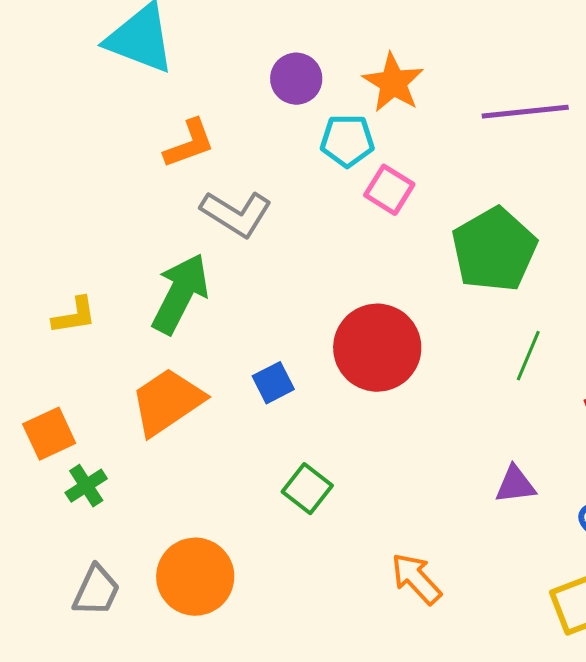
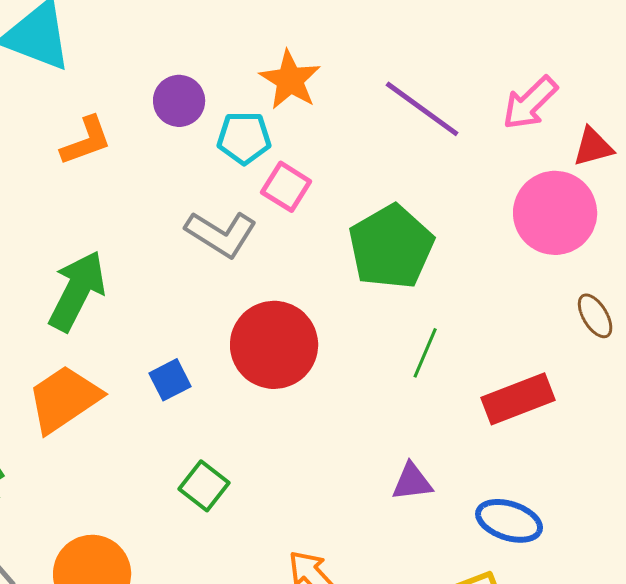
purple circle: (296, 79) -> (179, 101), moved
purple line: (525, 112) -> (422, 109), turned 42
gray L-shape: (236, 214) -> (221, 234), moved

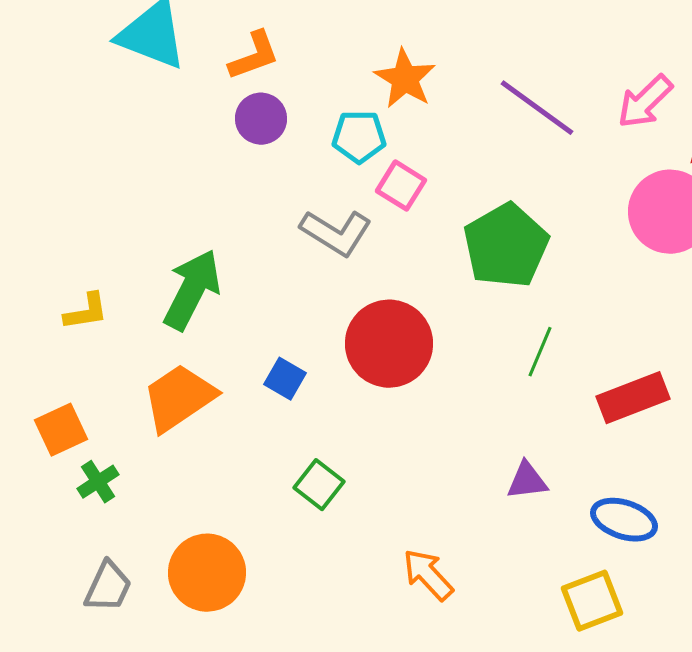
purple circle: (179, 101) -> (261, 119), moved
orange L-shape: (86, 141) -> (254, 56), moved
blue square: (170, 380) -> (285, 379), turned -33

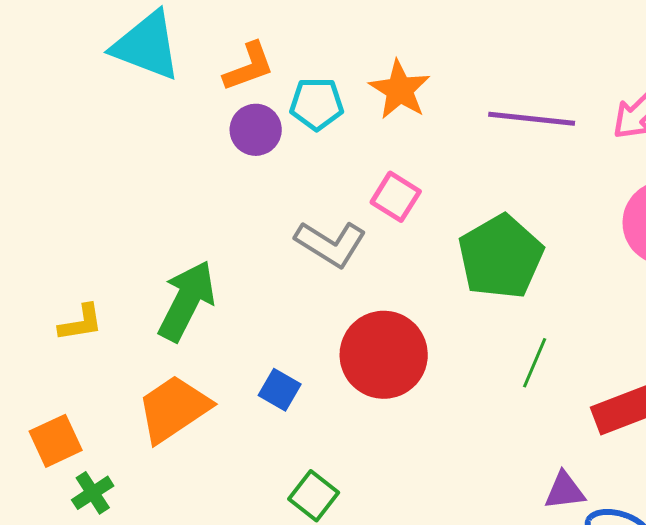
purple line: (537, 108) -> (532, 119), turned -30
cyan pentagon: (359, 137) -> (317, 104), moved
purple triangle: (527, 481) -> (565, 491), moved

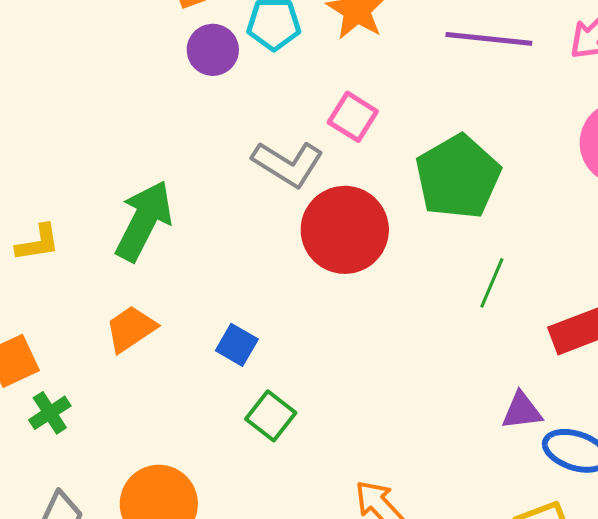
red circle: (384, 355) -> (345, 230), moved
blue square: (280, 390) -> (237, 345), moved
orange trapezoid: (174, 409) -> (131, 329), size x0.7

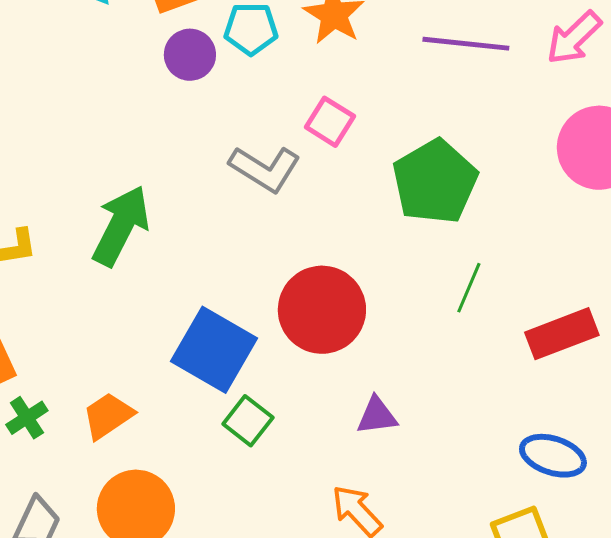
red circle: (345, 230) -> (322, 310), moved
orange trapezoid: (131, 329) -> (108, 416), moved
blue square: (237, 345) -> (214, 350), size x2.0
purple triangle: (522, 411) -> (377, 416), moved

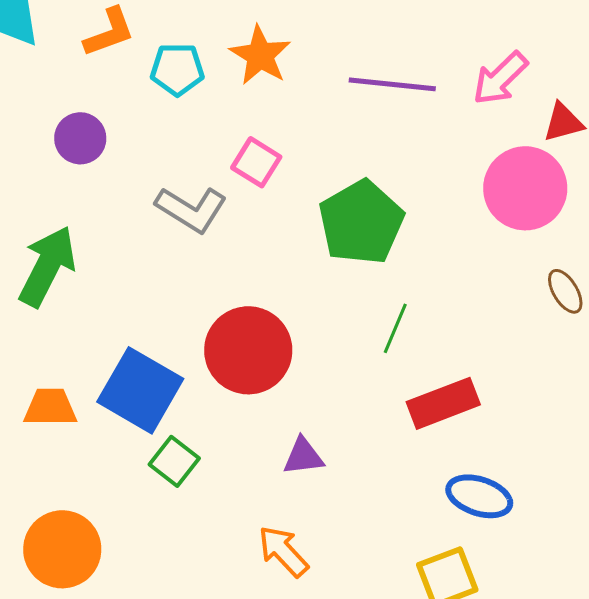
purple circle: (190, 55) -> (80, 138), moved
red rectangle: (562, 334) -> (443, 403), moved
orange trapezoid: (108, 416) -> (50, 407), moved, turned 34

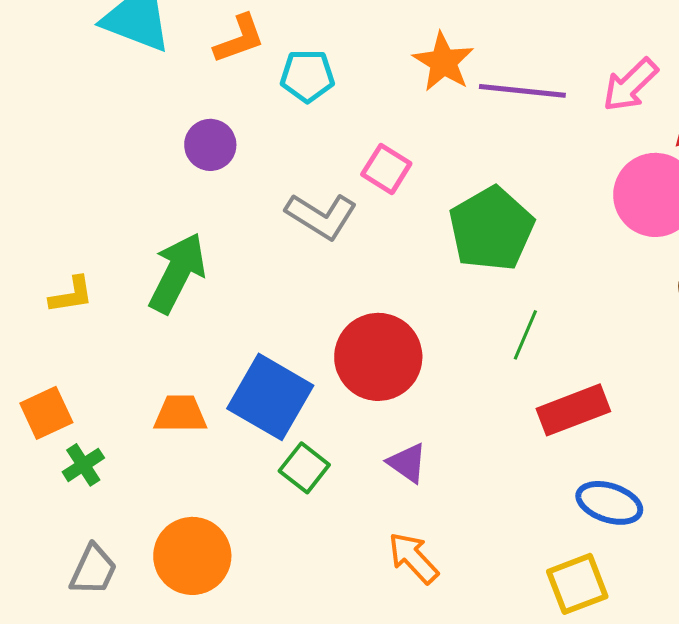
orange star: (260, 55) -> (443, 62), moved
purple triangle: (303, 456) -> (407, 463), moved, turned 42

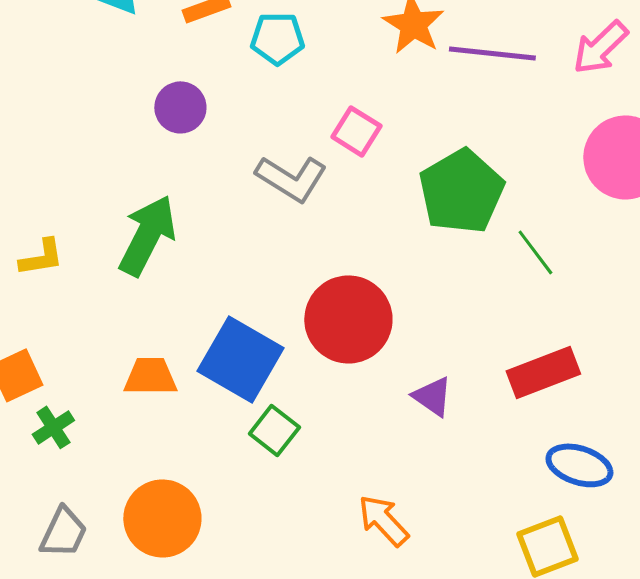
green line: (525, 335) -> (535, 252), moved, turned -60
purple triangle: (407, 463) -> (432, 396), moved

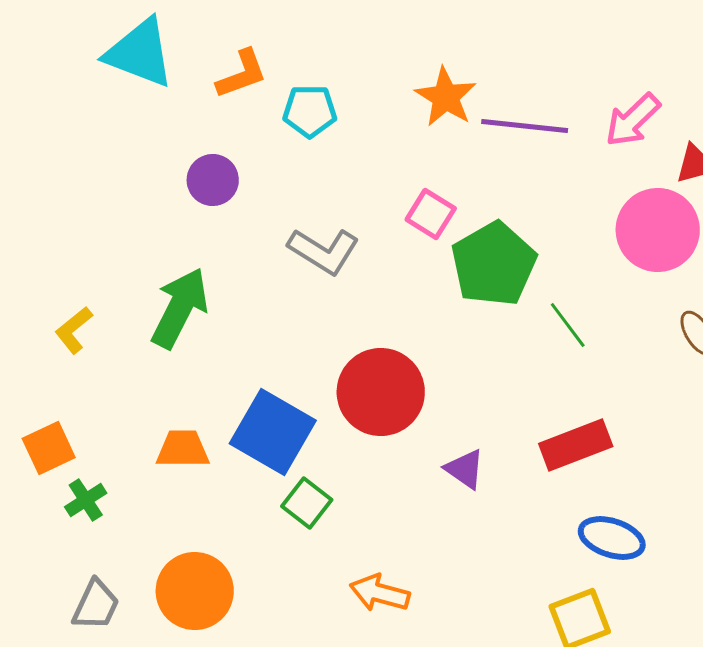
pink square: (356, 131) -> (431, 214), moved
yellow L-shape: (41, 257) -> (74, 330), turned 150
orange arrow: (383, 520) -> (380, 593), moved, turned -32

